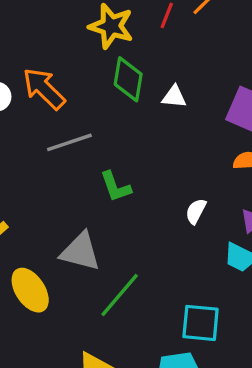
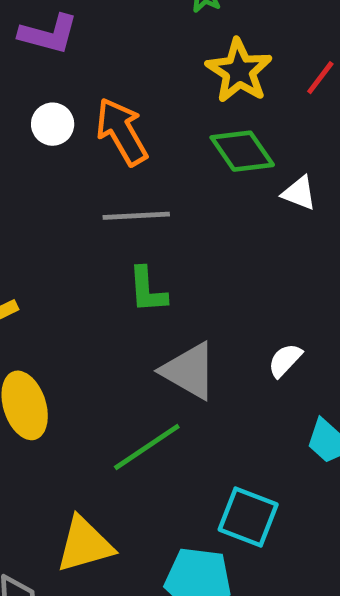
green diamond: (128, 79) -> (242, 151), turned -60
green L-shape: (115, 187) -> (147, 290), moved
gray triangle: (80, 252) -> (189, 371), moved

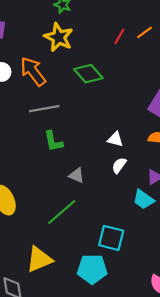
yellow star: (239, 71) -> (59, 37), moved
white triangle: (299, 193) -> (115, 139), moved
gray triangle: (189, 371) -> (77, 175), size x0.6

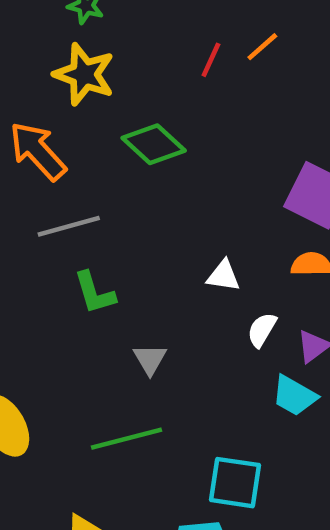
white semicircle: (119, 165) -> (262, 330), moved
gray triangle: (77, 175) -> (150, 359), turned 42
green line: (62, 212) -> (127, 439), turned 32

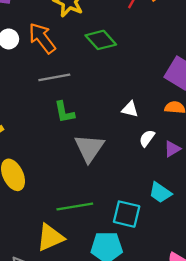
gray triangle: (150, 359) -> (89, 148), size x1.8
cyan trapezoid: (294, 396) -> (160, 193), moved
green line: (127, 439) -> (75, 207), moved

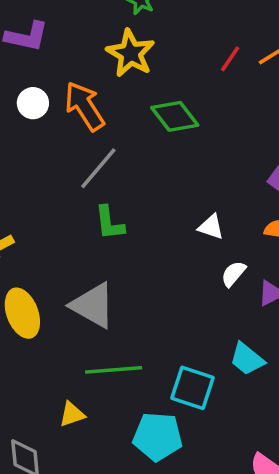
gray line: (54, 77) -> (98, 168), turned -44
gray triangle: (89, 148) -> (93, 305), moved, turned -40
yellow triangle: (50, 237) -> (72, 414), size x0.6

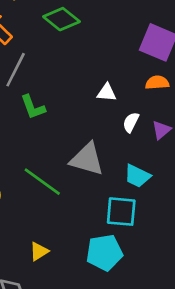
gray triangle: (93, 305) -> (87, 159), moved
cyan trapezoid: (247, 359) -> (137, 176), moved
green line: (114, 370) -> (42, 182), moved, turned 54

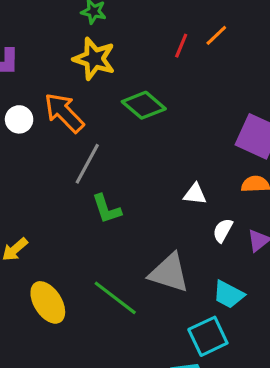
cyan square: (121, 212) -> (208, 336), turned -32

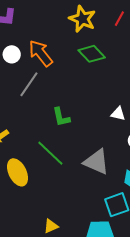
yellow star: (94, 59) -> (82, 19), moved
gray line: (87, 164) -> (29, 84), moved
green line: (115, 298) -> (50, 153), moved

